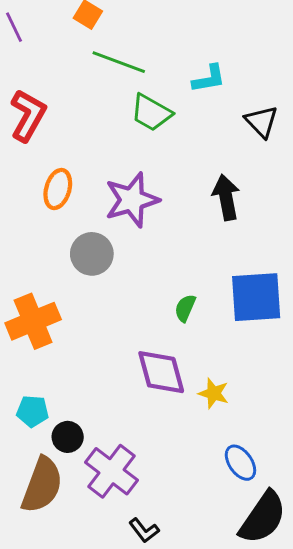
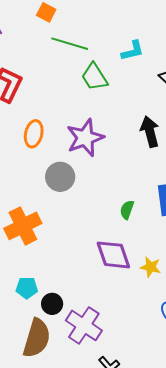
green trapezoid: (151, 113) -> (94, 77), turned 32

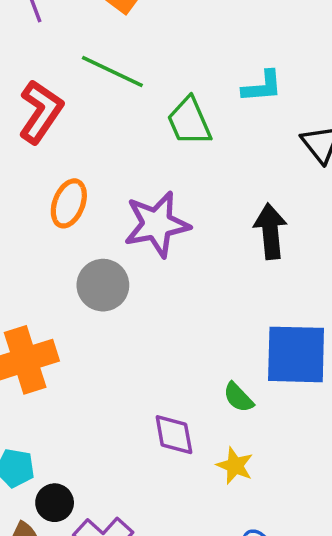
green line: (70, 44) -> (112, 72), moved
green semicircle: (127, 210) -> (238, 397), moved, turned -72
purple diamond: (113, 255) -> (174, 435), size x0.7

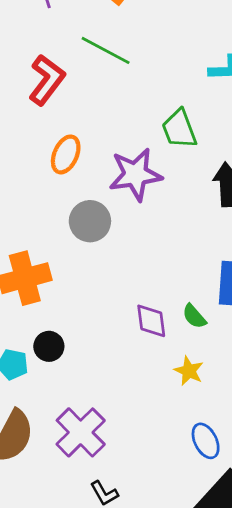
green trapezoid: (189, 121) -> (179, 129), moved
purple diamond: (174, 435) -> (151, 321), moved
black circle: (55, 503) -> (49, 346), moved

